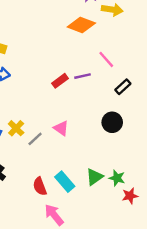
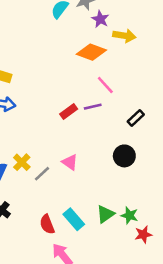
pink line: (106, 59) -> (105, 85), moved

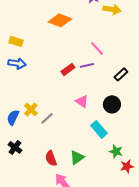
orange diamond: (91, 52) -> (60, 20), moved
pink triangle: (70, 162) -> (82, 101), moved
green triangle: (105, 214) -> (77, 157), moved
cyan rectangle: (74, 219) -> (99, 129), moved

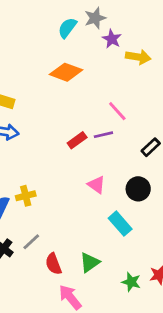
yellow cross: (31, 109) -> (26, 196), turned 32
gray line: (47, 118) -> (31, 242), moved
green star: (116, 151) -> (131, 282), moved

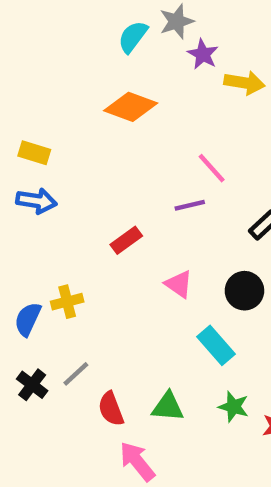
red rectangle: (77, 140) -> (126, 240), moved
green triangle: (90, 262) -> (168, 407), turned 40
green star: (131, 282) -> (234, 407), moved

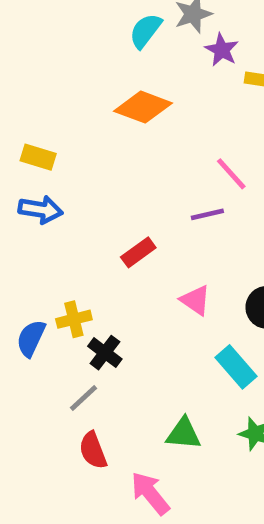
black cross: (32, 385) -> (105, 353), moved
red semicircle: (111, 409) -> (93, 450), moved

